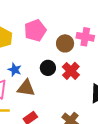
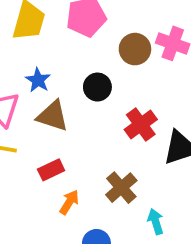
red cross: (71, 71) -> (141, 125), moved

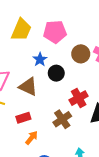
blue star: (38, 80) -> (40, 60), moved
brown cross: (121, 188) -> (62, 119), moved

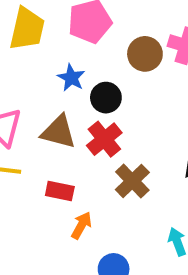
red cross: (79, 98) -> (104, 139), moved
red rectangle: (23, 118) -> (60, 191), turned 40

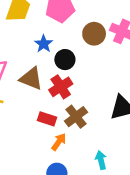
red rectangle: (60, 191) -> (47, 119), moved
orange arrow: (81, 225) -> (59, 142), moved

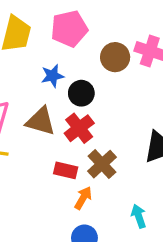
blue star: (44, 44) -> (52, 76), turned 30

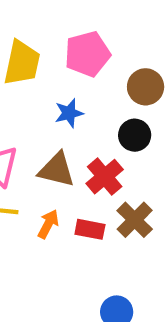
black circle: (81, 93) -> (135, 135), moved
orange arrow: (83, 198) -> (48, 224), moved

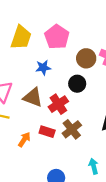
pink pentagon: (87, 54) -> (57, 37), turned -30
orange arrow: (48, 224) -> (24, 140), moved

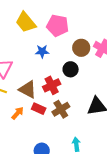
yellow trapezoid: (21, 37) -> (26, 22), turned 115
pink pentagon: (57, 37) -> (58, 26), turned -30
brown triangle: (33, 97) -> (28, 89), moved

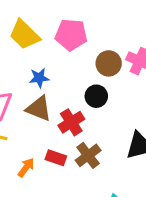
blue star: (42, 51) -> (39, 78), moved
brown triangle: (28, 89) -> (39, 108), moved

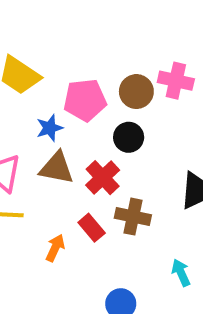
pink pentagon: (71, 35) -> (85, 100), moved
brown cross: (88, 155) -> (133, 217), turned -30
red rectangle: (56, 158) -> (92, 228), turned 42

